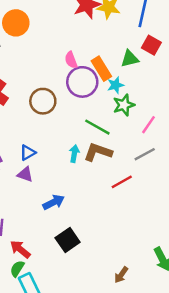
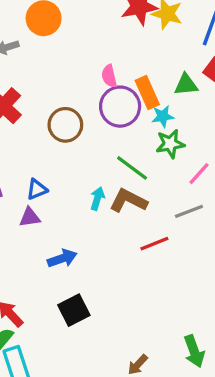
purple triangle: (25, 174) -> (30, 217), turned -35

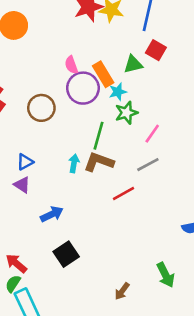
green line: (132, 168) -> (98, 136), turned 76
purple triangle: (30, 217) -> (22, 185), turned 48

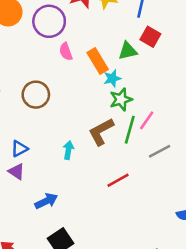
purple circle: (83, 88) -> (49, 21), moved
green line: (98, 136) -> (130, 130), moved
brown L-shape: (99, 162) -> (101, 132), moved, turned -48
gray line: (148, 165) -> (160, 151), moved

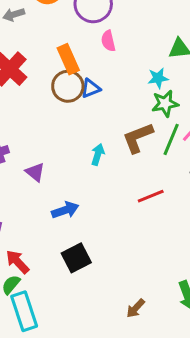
orange rectangle: (98, 61) -> (68, 59), moved
blue triangle: (19, 149) -> (91, 88), moved

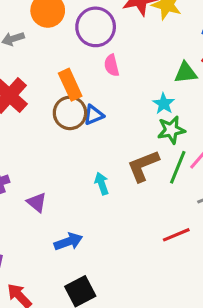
cyan star: (158, 78) -> (164, 104), turned -30
cyan arrow: (98, 154) -> (102, 184), turned -35
red line: (151, 196) -> (176, 235), moved

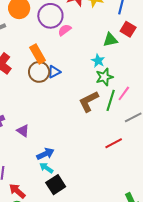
pink semicircle: (112, 65) -> (65, 30), moved, turned 72
cyan arrow: (102, 184) -> (46, 168), moved, turned -32

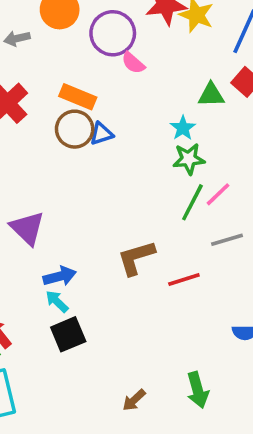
pink semicircle: (65, 30) -> (133, 63), turned -112
orange rectangle: (38, 54) -> (78, 97), turned -48
brown L-shape: (89, 101) -> (136, 258), moved
purple triangle: (23, 131) -> (27, 228), size x1.5

